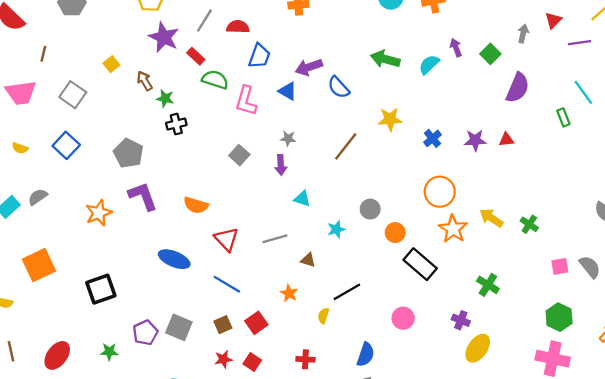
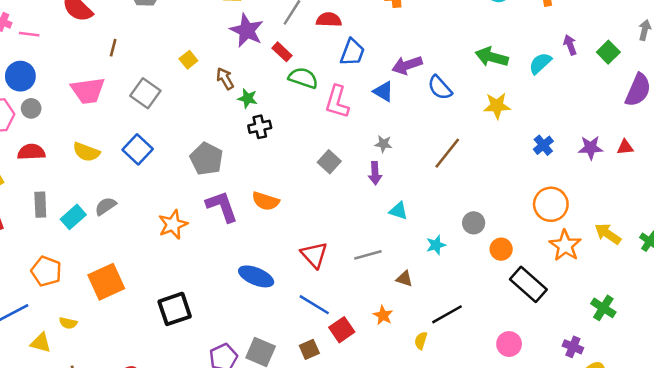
yellow star: (390, 119) -> (497, 106), moved
yellow semicircle: (20, 148) -> (86, 152), size x1.5
orange semicircle: (196, 205) -> (266, 201), moved
red square: (256, 323) -> (342, 330), moved

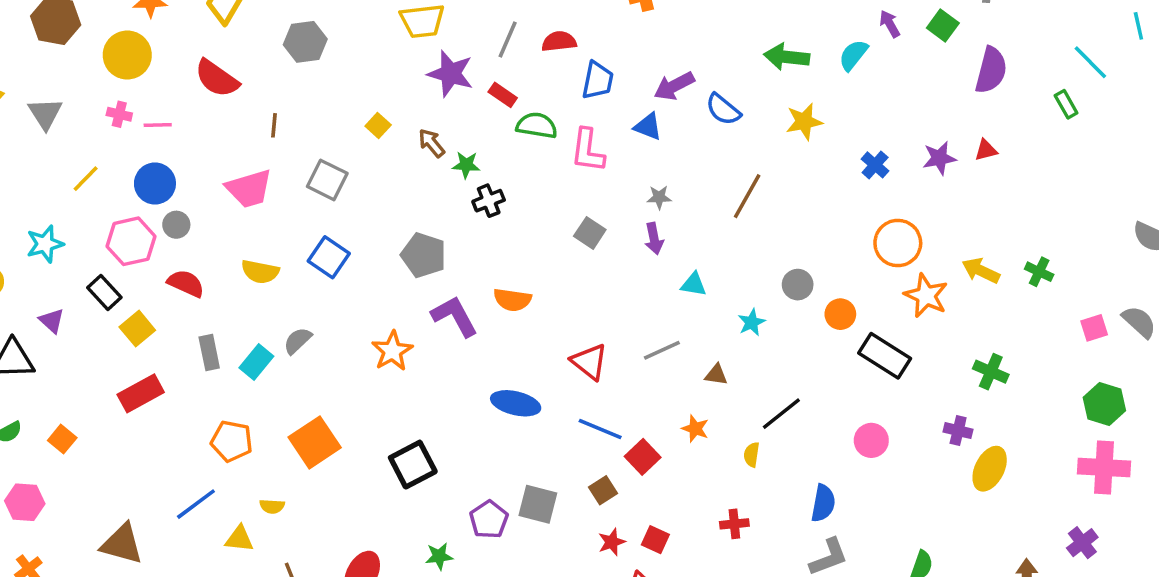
red semicircle: (31, 152) -> (186, 283), turned 36

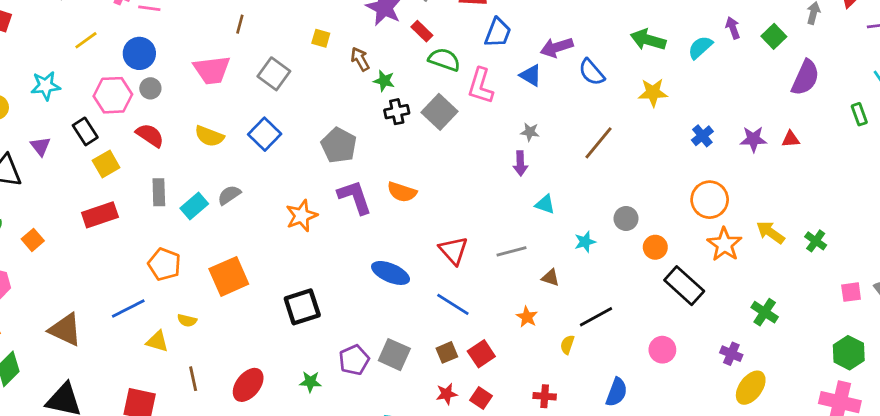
yellow square: (378, 126) -> (321, 38), turned -36
gray square: (590, 233) -> (440, 112), moved, size x1.4
red square: (643, 457) -> (481, 354), moved

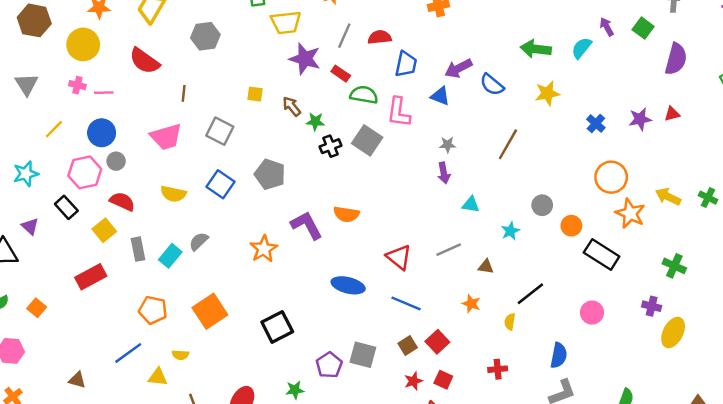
gray pentagon: (339, 145) -> (270, 174), moved
yellow square: (106, 164) -> (104, 230), moved
brown triangle: (65, 330) -> (77, 380), size x0.6

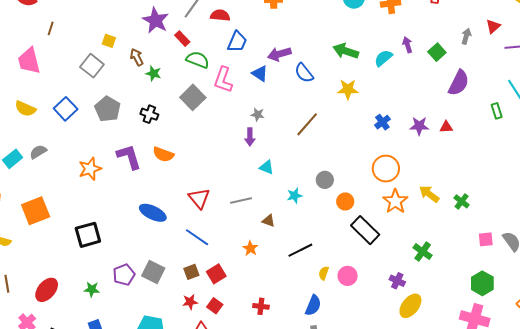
gray square: (220, 131) -> (92, 66), moved
pink trapezoid: (166, 137) -> (29, 61), turned 80
black cross: (330, 146) -> (149, 114), moved, turned 30
yellow semicircle: (510, 322) -> (324, 273), moved

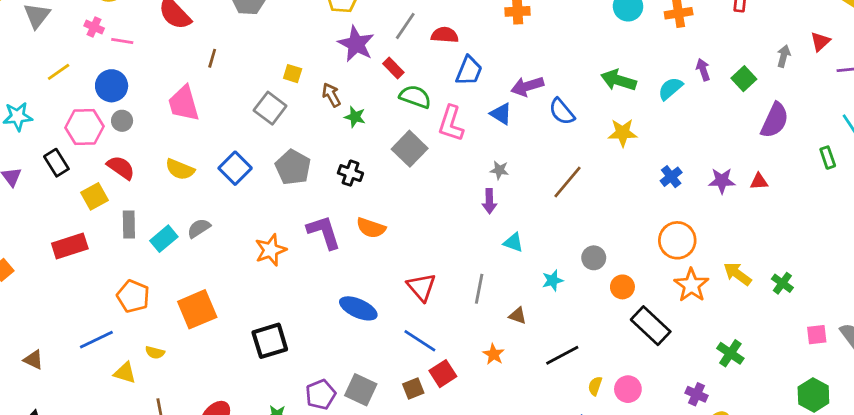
gray line: (241, 200) -> (479, 289), turned -65
red square: (216, 274) -> (443, 374), moved

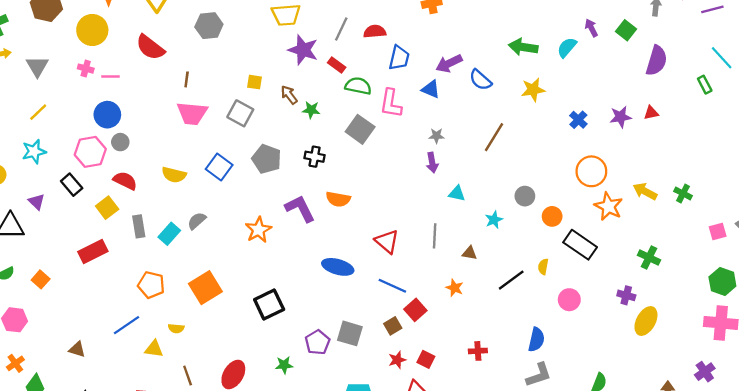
yellow line: (59, 72) -> (38, 112), moved
pink trapezoid: (184, 103) -> (192, 113), moved, turned -60
yellow semicircle: (595, 386) -> (543, 267), moved

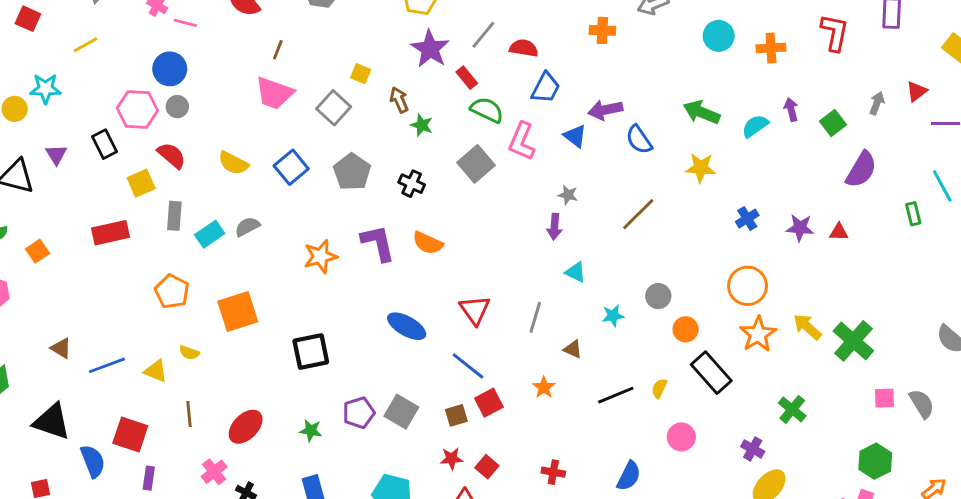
cyan star: (34, 152) -> (45, 89), moved
green cross: (683, 193) -> (853, 341), size x1.8
blue line: (126, 325) -> (107, 365), moved

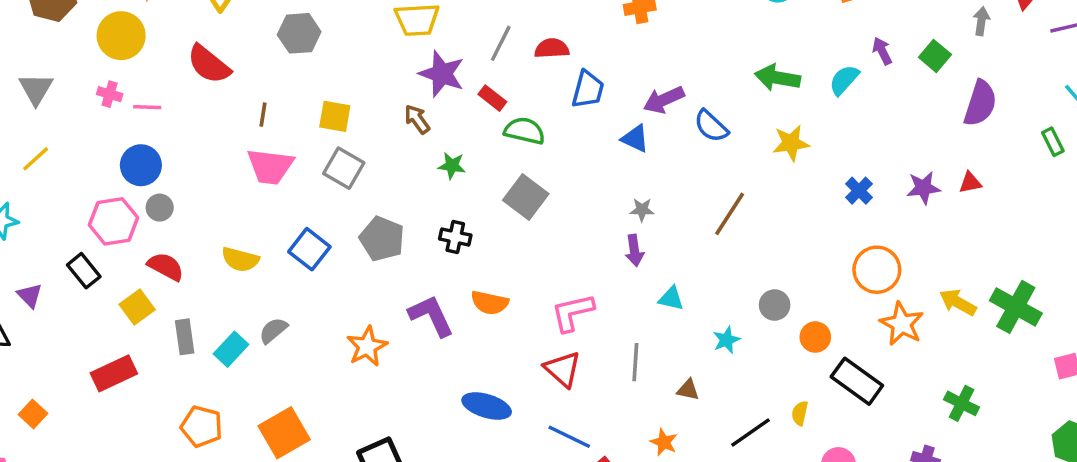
yellow square: (361, 74) -> (335, 116), moved, size x1.4
brown arrow: (399, 100) -> (417, 119), moved
pink L-shape: (522, 141) -> (572, 312), moved, turned 66

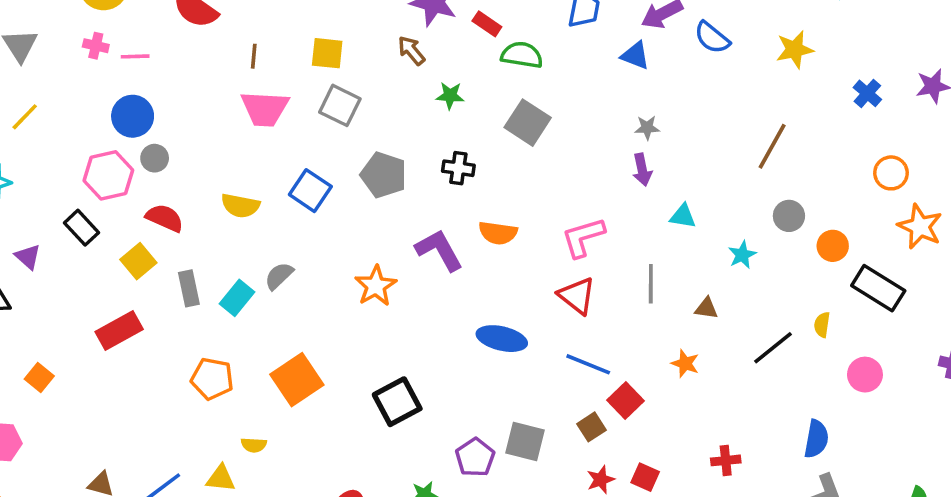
brown line: (730, 214) -> (772, 146), moved
orange circle: (877, 270) -> (891, 173), size x0.7

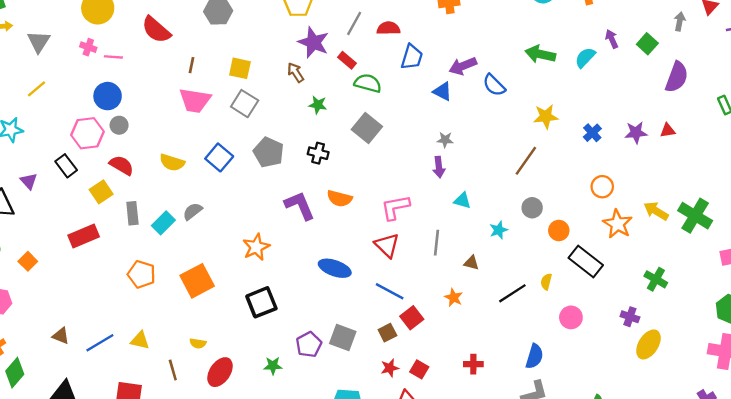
yellow star: (795, 50) -> (546, 117), moved
orange star: (376, 286) -> (256, 247), moved
yellow semicircle: (254, 445) -> (198, 343), moved

